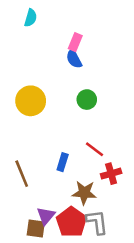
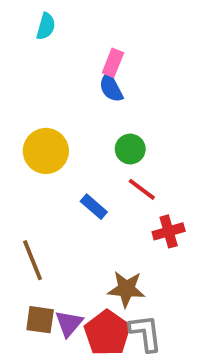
red line: (94, 149) -> (142, 189), moved
blue rectangle: (63, 162) -> (94, 207), moved, turned -66
red cross: (111, 174) -> (169, 231), moved
brown square: (36, 228) -> (40, 320), moved

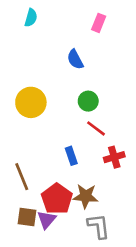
pink rectangle: (113, 63) -> (99, 23), moved
blue rectangle: (94, 207) -> (71, 156), moved, turned 30
red pentagon: (107, 333) -> (57, 199), moved

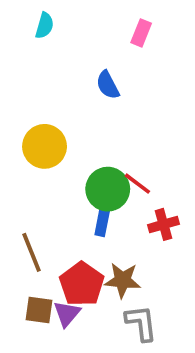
green circle: (88, 101) -> (108, 189), moved, size x1.5
blue rectangle: (71, 156) -> (102, 223), turned 30

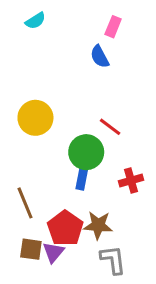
cyan semicircle: (45, 26) -> (35, 21), turned 42
blue semicircle: (108, 85) -> (100, 57), moved
red line: (137, 184) -> (110, 127), moved

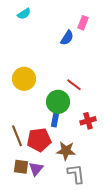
pink rectangle: (113, 27) -> (83, 23), moved
blue semicircle: (100, 57) -> (67, 38), turned -119
red pentagon: (65, 228) -> (39, 140), moved, turned 30

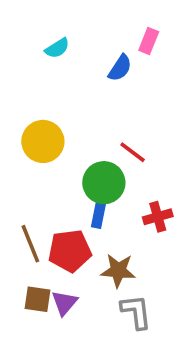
cyan semicircle: (24, 14) -> (57, 48), moved

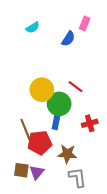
yellow circle: (43, 141) -> (42, 90), moved
brown line: (30, 244) -> (25, 129), moved

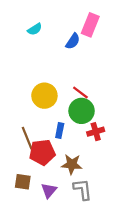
pink rectangle: (85, 23) -> (90, 25), size x1.5
green circle: (59, 104) -> (82, 111), moved
purple triangle: (37, 172) -> (49, 190), moved

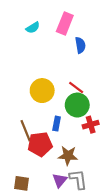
pink rectangle: (90, 25) -> (65, 24), moved
blue semicircle: (73, 41) -> (80, 45), moved, turned -42
brown square: (23, 182) -> (22, 183), moved
purple triangle: (49, 190) -> (60, 180), moved

